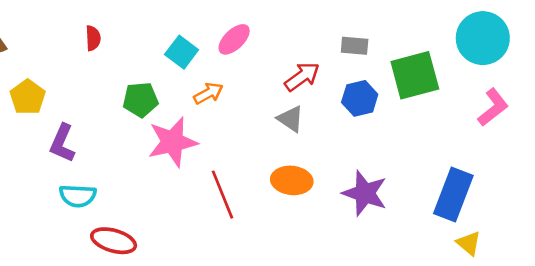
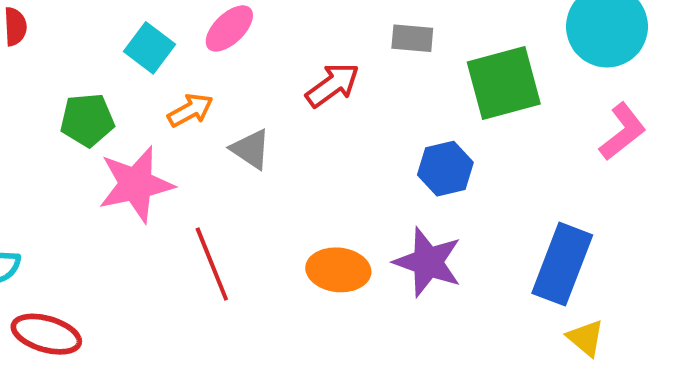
blue hexagon: (360, 98) -> (445, 169), moved
gray triangle: (290, 119) -> (251, 149), moved
orange ellipse: (292, 180) -> (338, 270), moved

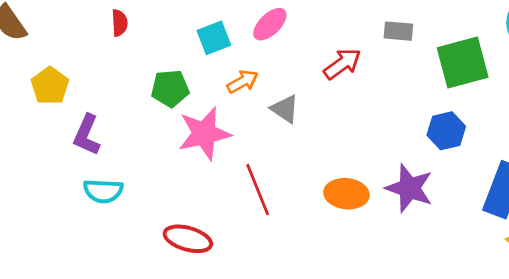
cyan square: (150, 48) -> (214, 38), turned 32
blue hexagon: (445, 169) -> (446, 131), moved
red ellipse: (46, 334) -> (188, 239), moved

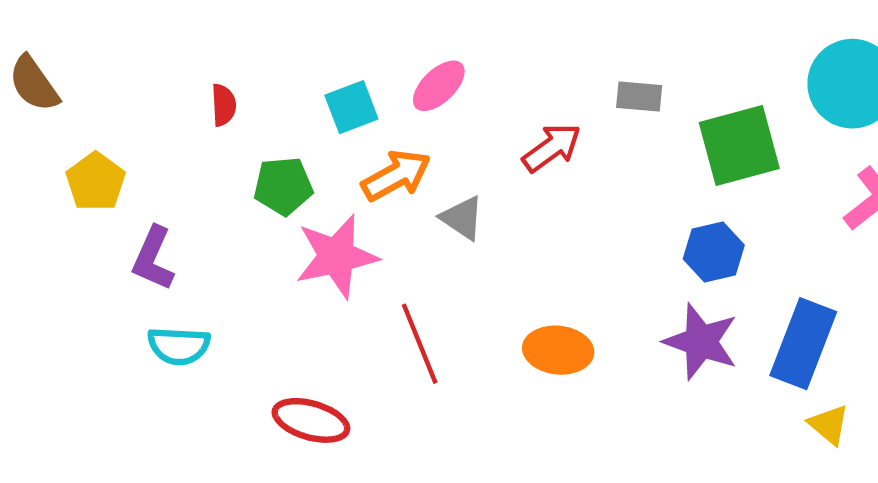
red semicircle: (120, 23) -> (224, 105), moved
orange arrow: (243, 82) -> (396, 175), size x1.4
purple star: (409, 188) -> (701, 342), moved

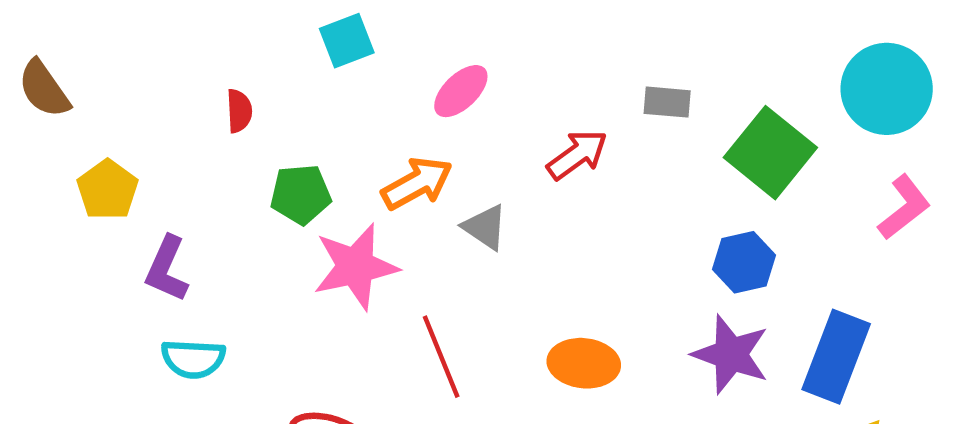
cyan square: (351, 107) -> (347, 41), moved
green square: (739, 145) -> (770, 153), turned -36

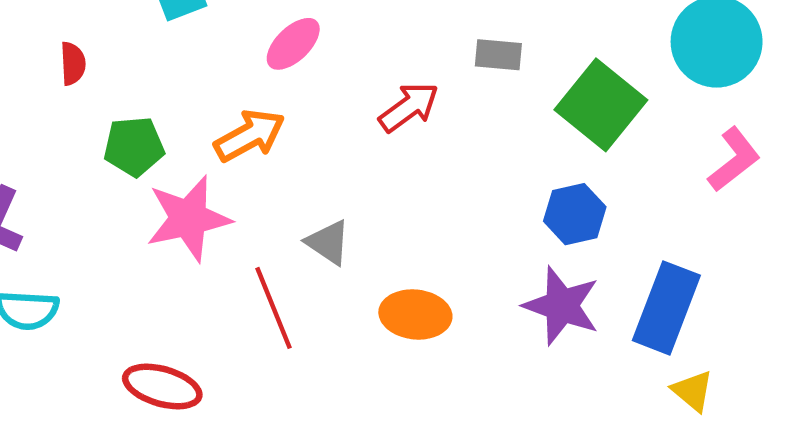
gray triangle: (485, 227) -> (328, 242), moved

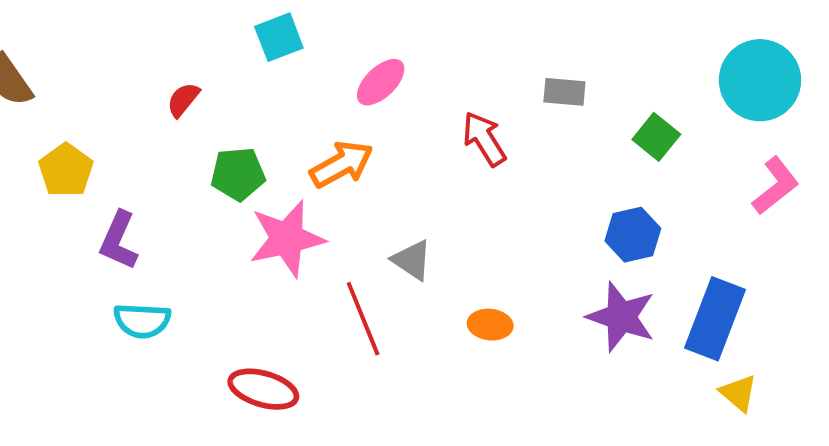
red semicircle: (73, 64) -> (183, 100), turned -138
green square: (601, 105) -> (656, 137), size x0.6
red arrow: (409, 107) -> (484, 139), turned -86
orange ellipse: (415, 314) -> (490, 325), size x0.7

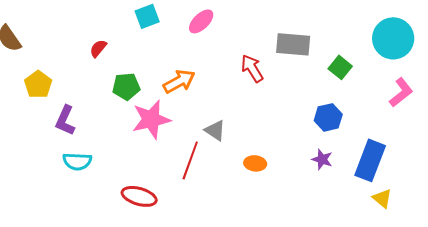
pink ellipse: (381, 82) -> (201, 21), moved
gray rectangle: (564, 92) -> (293, 44), size x1.6
purple star: (621, 317) -> (322, 159), size x0.6
red line: (363, 319) -> (190, 160), turned 42

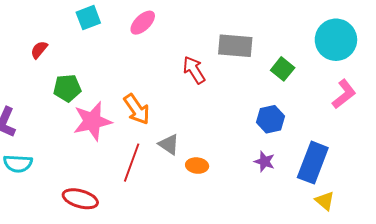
orange arrow: (179, 81) -> (137, 109), moved, turned 84
gray triangle: (215, 130) -> (169, 144), moved

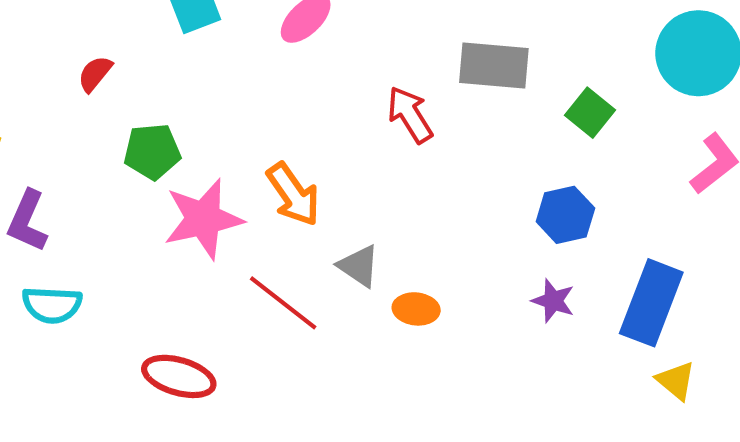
red line: (132, 163) -> (283, 303), turned -72

